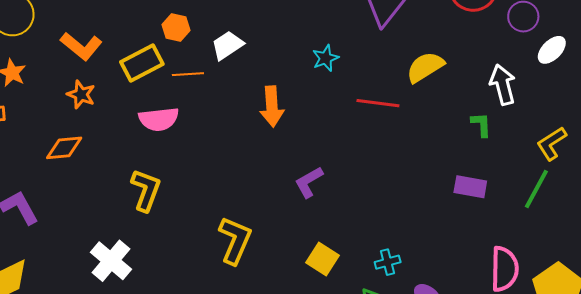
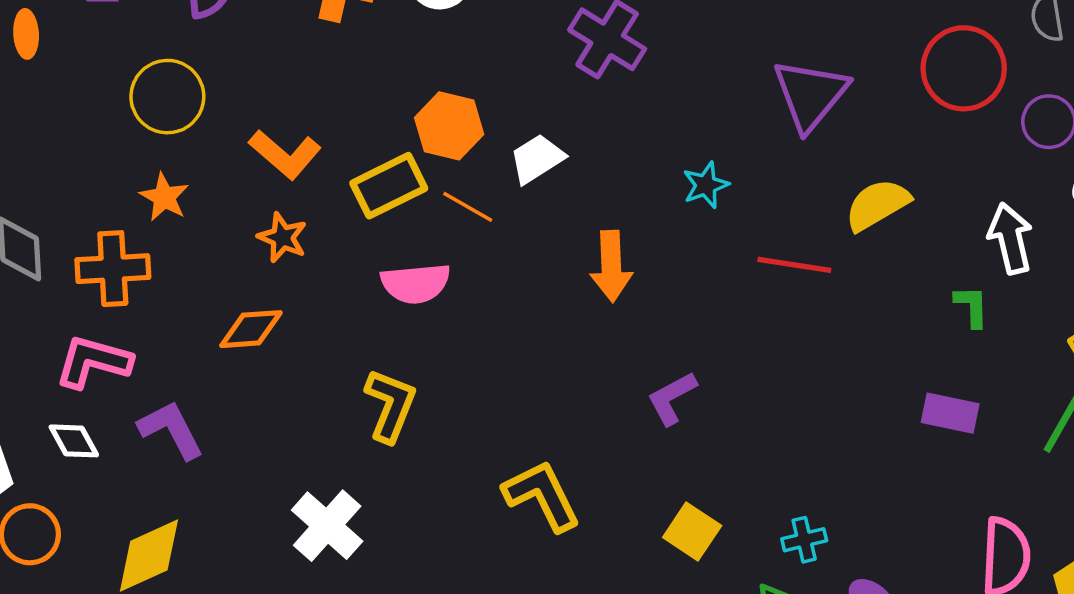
orange hexagon: (176, 27) -> (449, 126), size x1.4
orange line: (188, 74) -> (468, 207), turned 32
yellow L-shape: (235, 240) -> (542, 496), turned -51

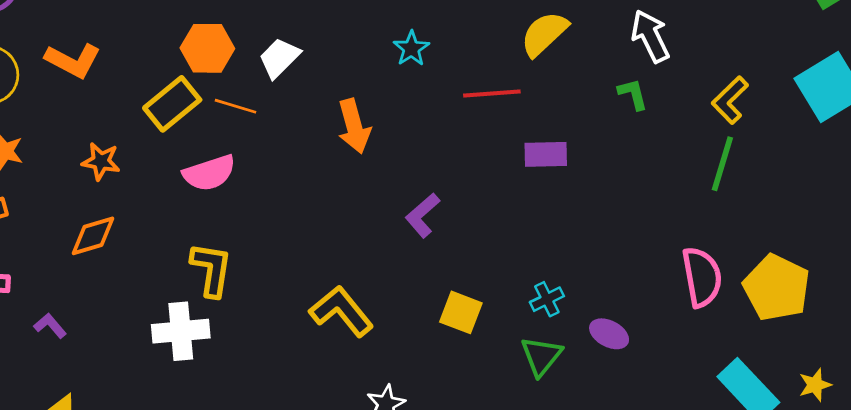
orange L-shape: (285, 154) -> (73, 61), moved
purple rectangle: (950, 413) -> (546, 154), moved
purple L-shape: (171, 430) -> (50, 326), size x0.6
white cross: (327, 526) -> (181, 331), moved, turned -34

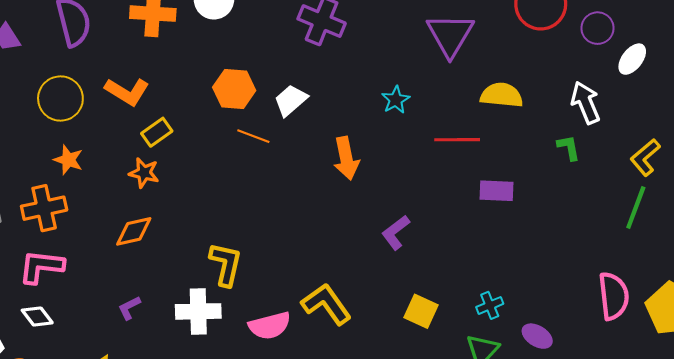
yellow semicircle: (544, 34) -> (502, 95), turned 45
yellow rectangle: (172, 104) -> (157, 132), moved, size x0.7
pink semicircle: (209, 173) -> (270, 326), moved
purple L-shape: (50, 326) -> (129, 308), moved, turned -80

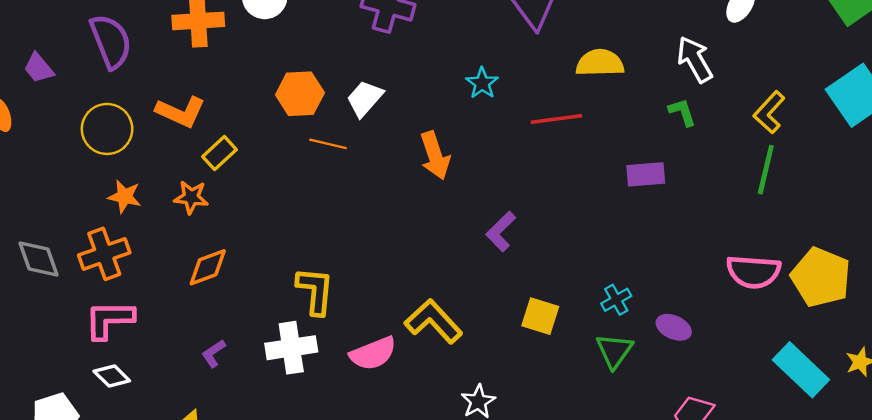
orange star: (144, 173) -> (191, 197), moved
purple rectangle: (496, 191) -> (646, 174), moved
pink semicircle: (614, 296) -> (753, 272), turned 108

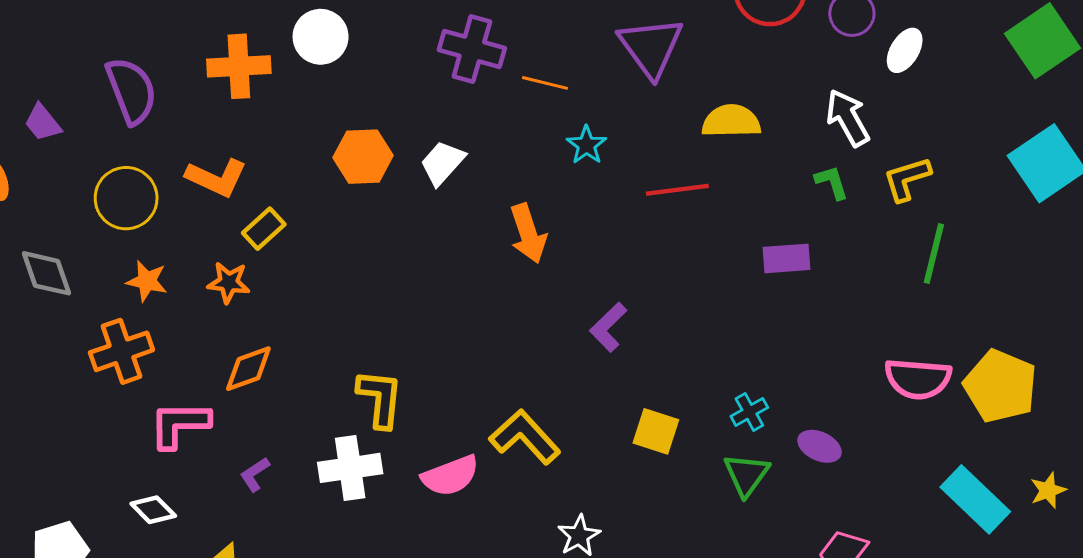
yellow L-shape: (769, 112) -> (907, 179), moved, turned 30
orange line: (328, 144) -> (545, 83), moved
gray diamond: (38, 259) -> (47, 273), moved
pink L-shape: (109, 320) -> (179, 424), moved
white diamond: (112, 376) -> (153, 510), moved

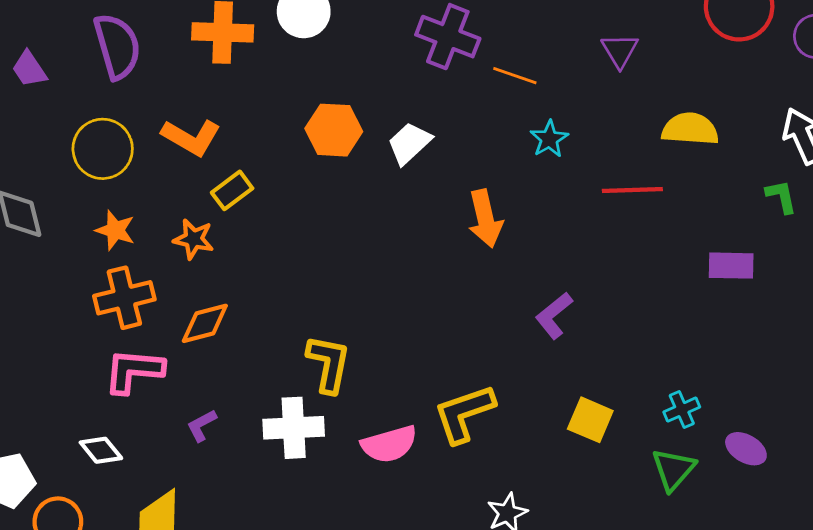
purple triangle: (651, 47) -> (620, 51), size x0.6
orange cross: (121, 351) -> (124, 298), moved
yellow L-shape: (525, 437) -> (464, 413), turned -72

